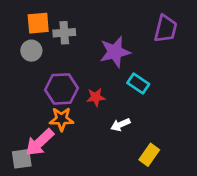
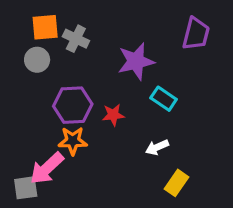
gray cross: (64, 33) -> (76, 39), turned 30
white arrow: (120, 125) -> (157, 147), moved

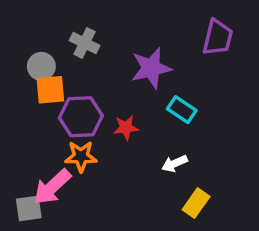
orange square: (45, 27) -> (50, 90), moved

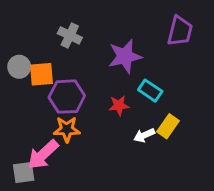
gray circle: (41, 66) -> (19, 67), moved
red star: (126, 128) -> (119, 105), moved
yellow rectangle: (196, 203) -> (168, 126), moved

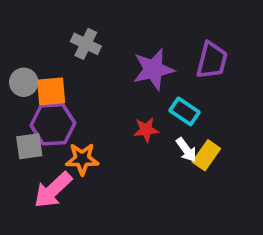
purple trapezoid: (180, 31) -> (212, 60), moved
purple hexagon: (67, 97) -> (53, 124), moved
white arrow: (144, 135) -> (186, 150), moved, turned -102
gray square: (24, 172) -> (29, 146), moved

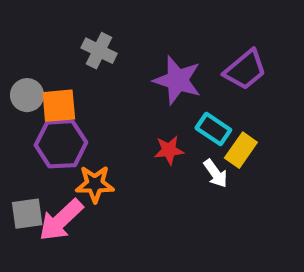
purple trapezoid: (212, 60) -> (245, 70), turned 36
purple star: (153, 69) -> (177, 80), turned 30
gray square: (29, 146) -> (27, 214), moved
yellow rectangle: (206, 155) -> (241, 150), moved

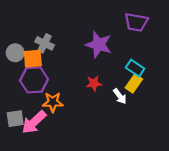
gray cross: (99, 51) -> (45, 43), moved
purple trapezoid: (245, 70) -> (136, 22), moved, turned 50
cyan rectangle: (213, 129) -> (135, 68), moved

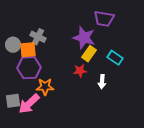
purple trapezoid: (136, 22) -> (104, 19), moved
yellow rectangle: (134, 83) -> (89, 54), moved
white arrow: (120, 96) -> (102, 82), turned 40

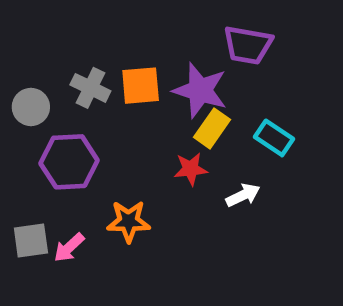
orange square: (28, 50) -> (141, 86), moved
white arrow: (102, 82) -> (243, 195), turned -120
orange star: (45, 87) -> (129, 221), moved
pink arrow: (29, 104) -> (69, 248), size x0.6

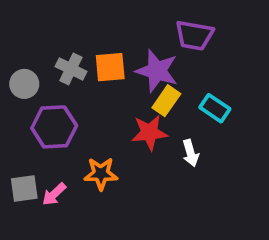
red star: (191, 169) -> (149, 133), size x1.4
white arrow: (243, 195) -> (191, 153), turned 100

